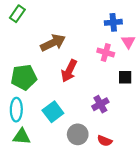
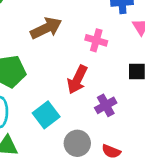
pink cross: (106, 52) -> (96, 40), moved
red arrow: (69, 71) -> (77, 80), moved

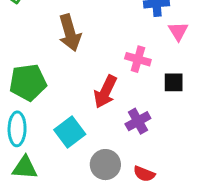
brown arrow: (46, 28) -> (70, 33), turned 100
pink cross: (96, 40) -> (138, 59), moved

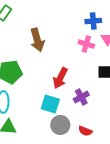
pink cross: (138, 59) -> (86, 44), moved
cyan square: (70, 132) -> (50, 104), moved, turned -36

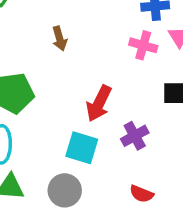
brown arrow: (37, 40) -> (60, 39), size x0.6
gray circle: (60, 125) -> (65, 190), moved

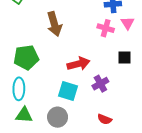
brown arrow: (60, 39) -> (54, 24), size x1.6
red arrow: (99, 103) -> (78, 64), turned -130

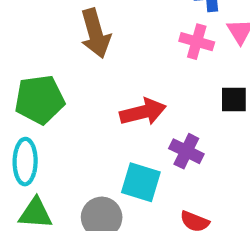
purple cross: (100, 84) -> (186, 151), turned -35
cyan square: (68, 91) -> (141, 182), moved

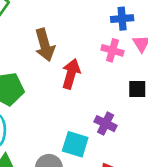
red arrow: (143, 112) -> (71, 74), moved, turned -60

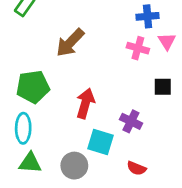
brown arrow: (45, 45) -> (70, 43), turned 60
red arrow: (71, 74) -> (85, 103), moved

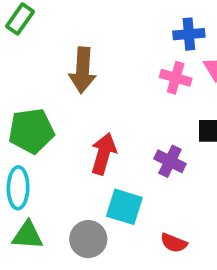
brown arrow: (70, 43) -> (83, 70), turned -40
purple cross: (131, 121) -> (170, 161), moved

